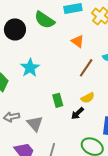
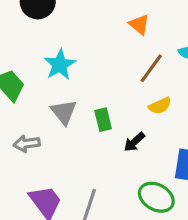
yellow semicircle: (88, 98) -> (160, 106), moved
gray triangle: (35, 124) -> (64, 112), moved

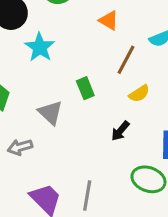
cyan star: (60, 65) -> (40, 47), moved
green rectangle: (103, 120) -> (85, 88), moved

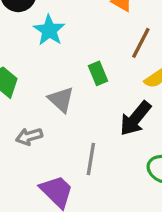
black arrow: (120, 131) -> (135, 118), size x1.6
gray line: (87, 196) -> (91, 159), moved

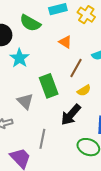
green rectangle: (98, 73) -> (49, 86), size x1.6

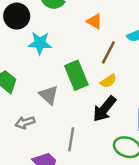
cyan star: (19, 58) -> (40, 43), turned -30
yellow semicircle: (84, 90) -> (108, 81), moved

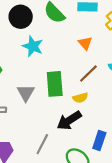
gray line: (71, 139) -> (42, 144), moved

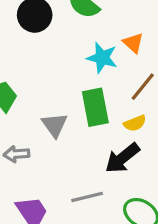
cyan star: (33, 46) -> (102, 58), moved
gray line: (42, 144) -> (87, 197), turned 55

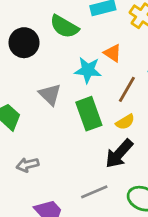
gray triangle: (55, 125) -> (50, 94), moved

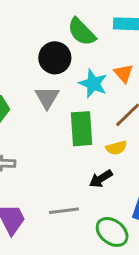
black circle: (24, 43) -> (55, 58), moved
black arrow: (119, 154) -> (101, 179), size x0.7

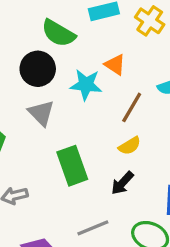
green rectangle: (81, 129) -> (72, 166), moved

